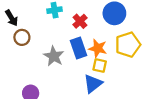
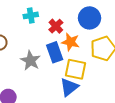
orange star: (98, 48) -> (70, 42), moved
yellow square: (100, 66) -> (76, 69), size x1.5

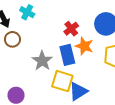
cyan cross: (31, 15) -> (27, 12), moved, turned 32
yellow square: (76, 69) -> (62, 81), moved

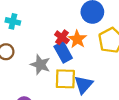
red cross: (71, 29) -> (62, 37), moved
orange star: (84, 46) -> (77, 39), turned 30

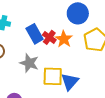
blue rectangle: (63, 52) -> (35, 34), moved

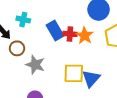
red cross: (49, 37) -> (70, 34), turned -32
gray star: (29, 63) -> (35, 65), moved

